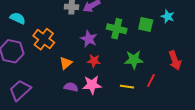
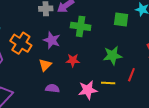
green cross: (117, 29) -> (81, 26), moved
purple star: (89, 39) -> (52, 40), moved
pink star: (92, 85) -> (88, 90), moved

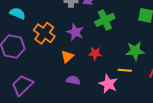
green cross: (81, 26) -> (105, 20), turned -36
yellow line: (108, 83) -> (125, 70), moved
pink star: (88, 90) -> (108, 84), turned 30

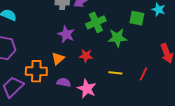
orange cross: (44, 33) -> (36, 71), moved, turned -35
green star: (135, 51) -> (117, 38), moved
pink star: (108, 84) -> (87, 89), moved

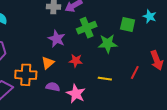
red line: (143, 74) -> (135, 72), moved

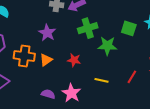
purple star: (57, 39) -> (47, 33), moved
orange cross: (26, 75) -> (24, 56), moved
purple semicircle: (53, 87) -> (48, 94), moved

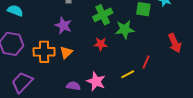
red star: (74, 60) -> (101, 44), moved
red line: (132, 77) -> (146, 62), moved
yellow line: (101, 80) -> (128, 74), moved, turned -32

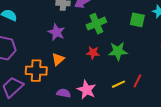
green star: (125, 29) -> (118, 51), moved
orange cross: (44, 52) -> (36, 71), moved
red line: (146, 62) -> (137, 81), moved

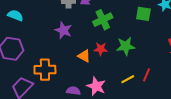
orange triangle: (58, 59) -> (84, 56), moved, turned -48

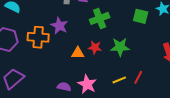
orange triangle: (84, 56) -> (78, 53), turned -32
orange cross: (45, 70) -> (38, 37), moved

